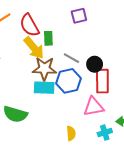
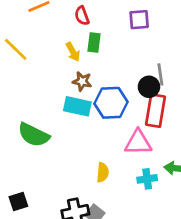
red semicircle: (29, 25) -> (82, 16), moved, size x0.6
yellow arrow: (34, 48) -> (73, 52), size x0.6
gray line: (71, 58) -> (160, 74), moved, turned 42
brown star: (44, 69) -> (82, 81), size x0.6

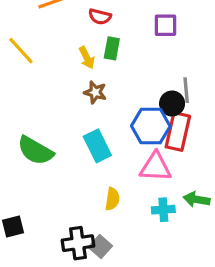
red semicircle: (82, 16) -> (100, 17), turned -60
blue hexagon: (111, 103) -> (151, 126), moved
cyan rectangle: (77, 106) -> (97, 146), moved, turned 48

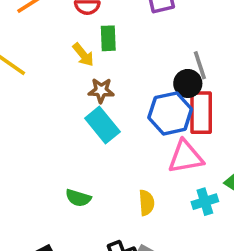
cyan rectangle: (97, 146) -> (102, 125), moved
green semicircle: (35, 151) -> (78, 198), moved, size x0.6

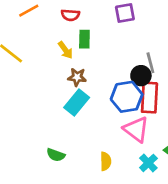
cyan rectangle: (102, 125) -> (77, 102), turned 75
pink triangle: (186, 157) -> (136, 129), turned 44
cyan cross: (205, 202) -> (148, 163), turned -30

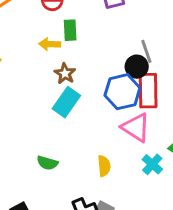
yellow arrow: (65, 50) -> (50, 44), turned 132
brown star: (77, 77) -> (65, 74), turned 30

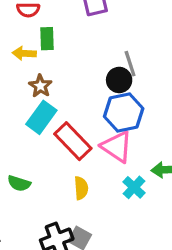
red rectangle: (148, 91) -> (73, 141), moved, turned -44
blue hexagon: (122, 92) -> (124, 113), moved

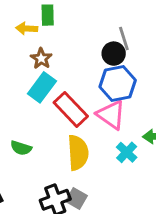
yellow semicircle: (81, 188) -> (78, 153), size x1.6

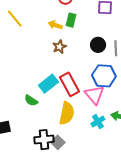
black circle: (114, 54) -> (98, 45), moved
cyan rectangle: (42, 87) -> (48, 84), moved

